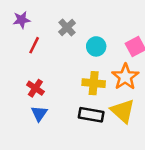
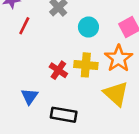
red cross: (35, 88) -> (58, 70), moved
black rectangle: (91, 115) -> (64, 115), moved

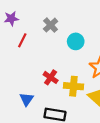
yellow cross: (86, 65) -> (73, 86), moved

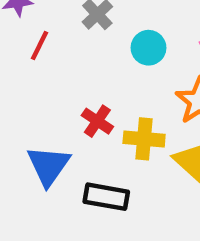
blue triangle: (27, 99) -> (48, 166), size x1.5

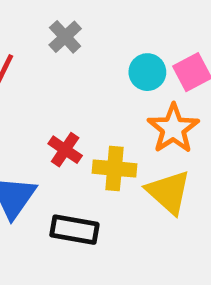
cyan circle: (148, 48) -> (147, 72), moved

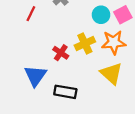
orange star: (173, 129) -> (114, 42), turned 30
yellow cross: (114, 168) -> (85, 44), moved, turned -30

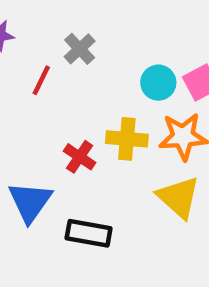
red line: (31, 14) -> (41, 80), moved
yellow cross: (85, 44) -> (127, 139), turned 30

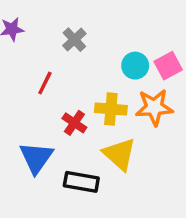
red line: (41, 80) -> (45, 83), moved
yellow triangle: (179, 197) -> (120, 154), moved

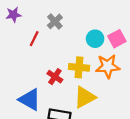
red line: (45, 83) -> (34, 39), moved
yellow triangle: (120, 154) -> (85, 97), turned 50
blue triangle: (36, 158) -> (30, 100), turned -35

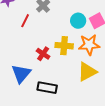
yellow triangle: (85, 97) -> (87, 72), moved
blue triangle: (30, 100) -> (21, 74), turned 40

